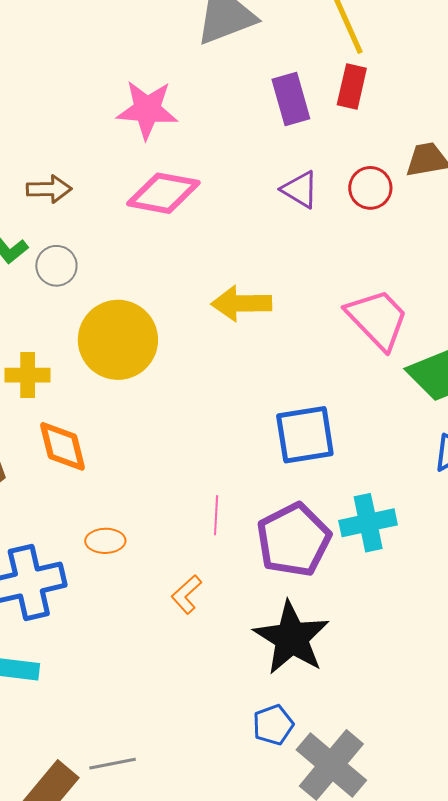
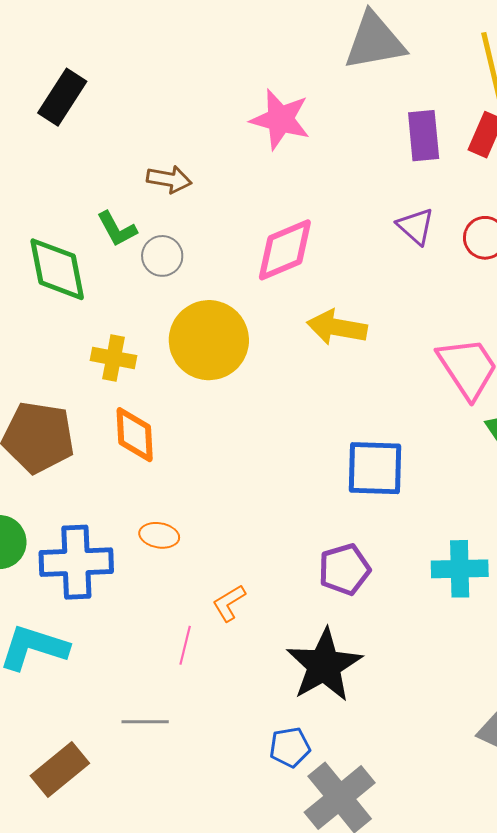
pink diamond: (163, 193) -> (285, 250), moved, turned -44
pink line: (216, 515) -> (185, 645), moved
cyan cross: (368, 523) -> (460, 569), moved
purple pentagon: (294, 540) -> (344, 569), size x0.7
gray line: (113, 764) -> (145, 722), moved

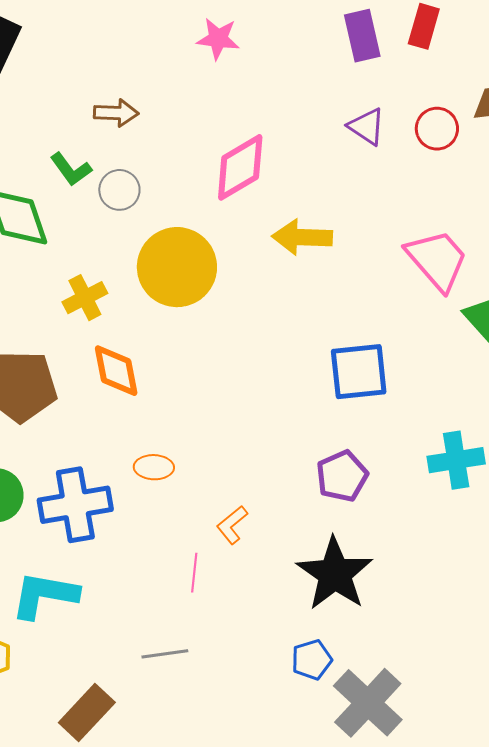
pink star: (280, 119) -> (218, 39), size x0.7
yellow cross: (114, 358) -> (85, 298), turned -30

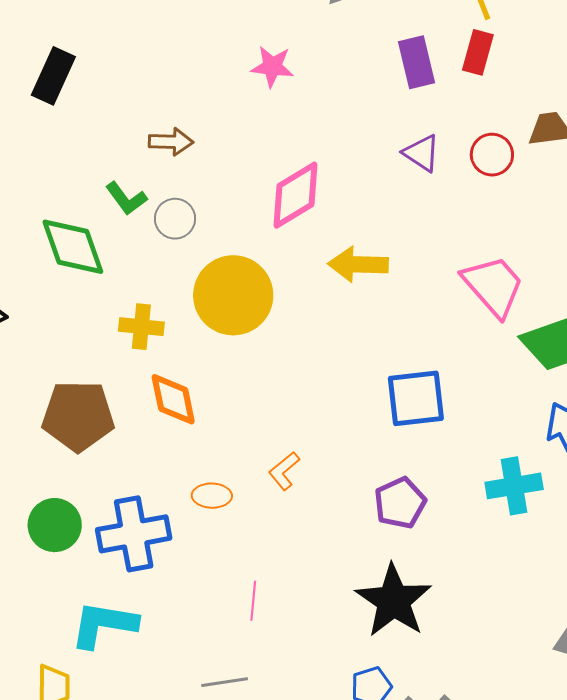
yellow cross: (85, 298) -> (141, 327), turned 33
orange L-shape: (232, 525) -> (284, 471), moved

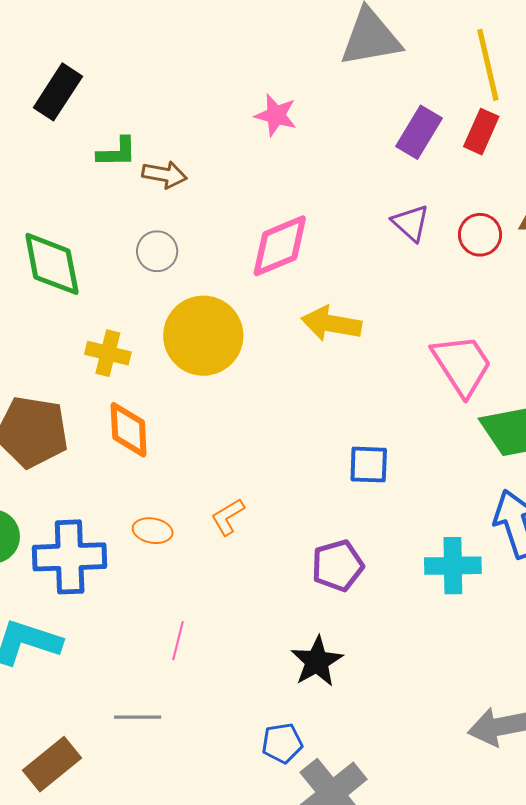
purple rectangle: (416, 62) -> (419, 132), turned 36
green L-shape: (126, 198) -> (117, 152), moved, turned -63
blue square: (416, 398) -> (369, 465), size x0.7
black star: (394, 601) -> (317, 661), size x0.7

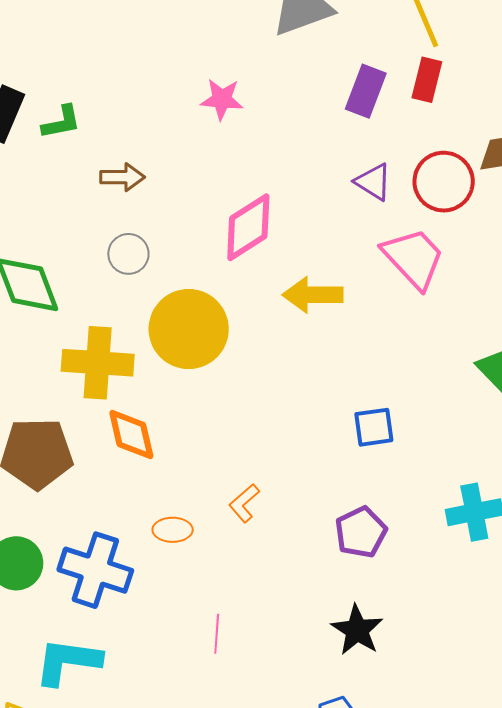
green L-shape: (117, 152) -> (61, 122), moved
red circle: (480, 235) -> (444, 182), size x1.4
yellow cross: (108, 353) -> (98, 363), size x1.6
pink trapezoid: (462, 365) -> (413, 258), moved
blue cross: (70, 557) -> (95, 570), turned 30

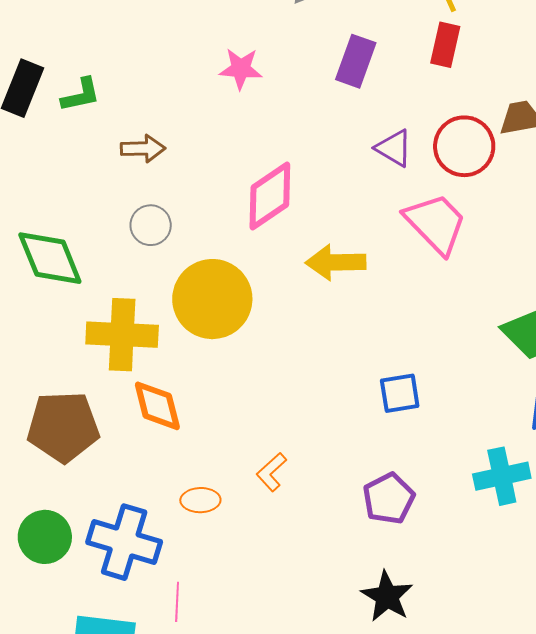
purple rectangle: (366, 91) -> (356, 61), moved
pink line: (217, 634) -> (177, 602), moved

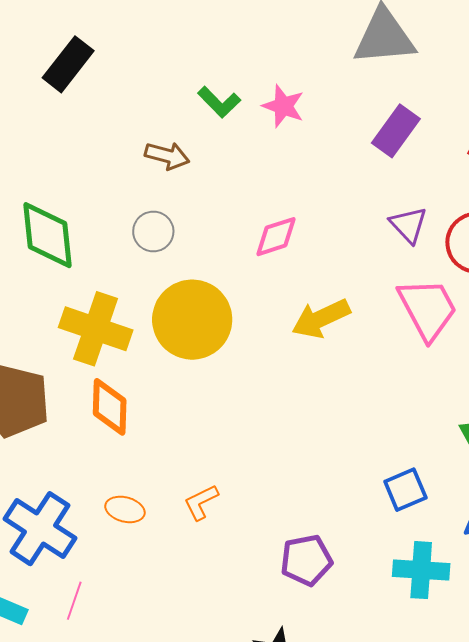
green L-shape: (81, 95) -> (219, 102), moved, turned 42
pink diamond: (270, 196) -> (276, 237), size x0.7
yellow arrow: (336, 262) -> (321, 318), turned -40
blue square: (400, 393) -> (405, 490), moved, turned -30

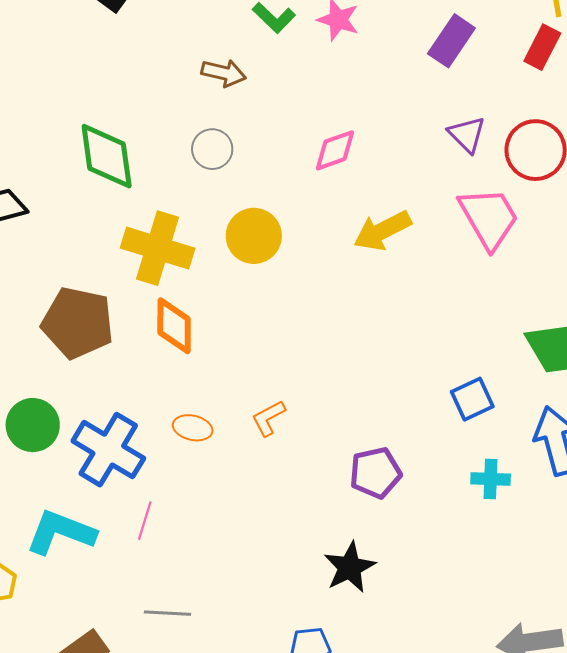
yellow circle: (192, 320) -> (254, 236), size x0.7
cyan cross: (421, 570) -> (491, 479), size x0.7

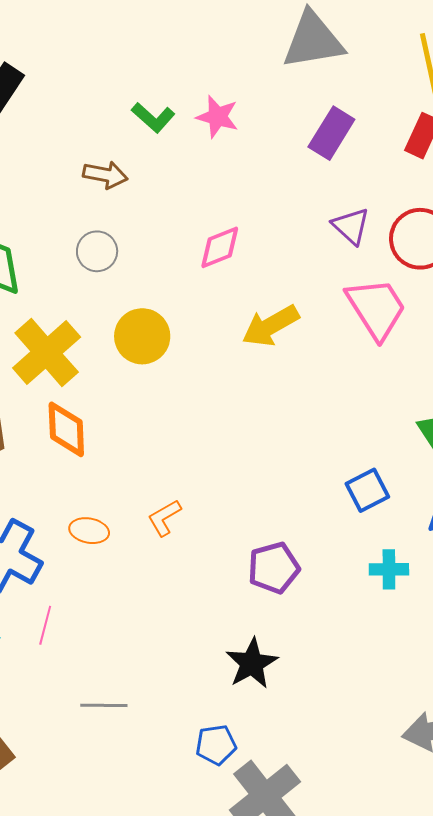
yellow cross: (158, 248) -> (47, 353), turned 34
gray line: (168, 613) -> (104, 705), moved

